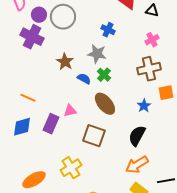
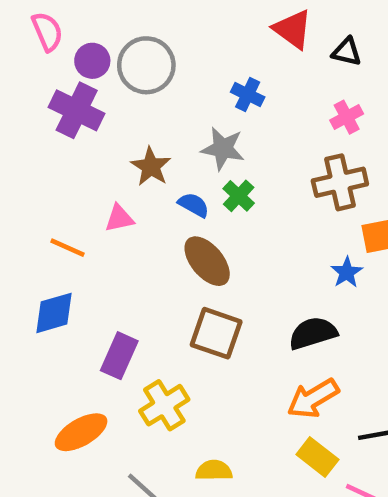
brown ellipse: (105, 104) -> (207, 261), moved
blue star: (144, 106) -> (347, 272), moved
pink triangle: (70, 111) -> (119, 218), moved
purple rectangle: (51, 124) -> (119, 356), moved
black semicircle: (137, 136) -> (313, 333), turned 45

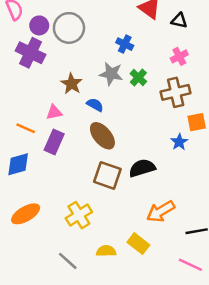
green cross: (239, 196) -> (138, 78), moved
black semicircle: (313, 333) -> (142, 168), moved
purple rectangle: (119, 356) -> (54, 142), moved
orange ellipse: (81, 432) -> (26, 214), moved
yellow rectangle: (317, 457) -> (138, 244), moved

